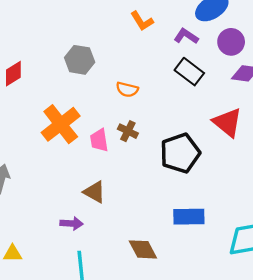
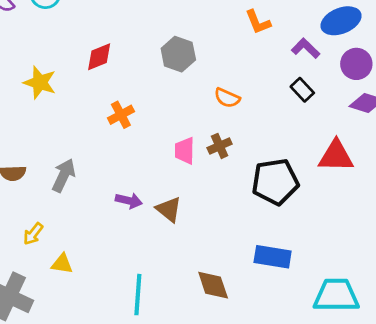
black rectangle: (189, 72) -> (302, 90), size x0.7
red triangle: (227, 122) -> (336, 156), turned -48
orange cross: (61, 124) -> (121, 115), moved, size x0.6
brown cross: (128, 131) -> (220, 146), turned 30
purple arrow: (72, 223) -> (129, 201), moved

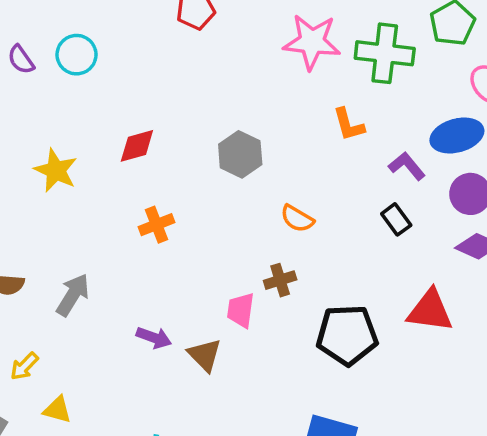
pink trapezoid: (185, 151) -> (241, 310), moved

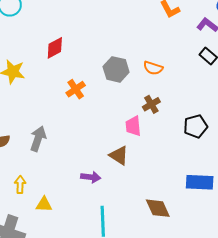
gray hexagon: (240, 154) -> (116, 69), moved
black pentagon: (347, 335) -> (196, 126), size x0.7
purple arrow: (154, 338) -> (91, 177), moved
yellow arrow: (24, 366) -> (20, 185), turned 150

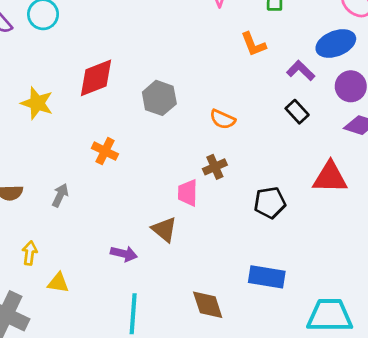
red diamond: (55, 48) -> (96, 78), size x1.4
gray hexagon: (116, 69) -> (159, 98), moved
orange cross: (76, 89) -> (105, 151), moved, turned -36
gray arrow: (38, 139) -> (60, 195), size x0.7

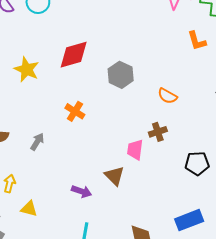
blue rectangle: (267, 277) -> (189, 220), turned -36

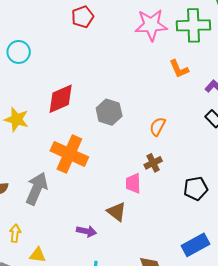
orange semicircle: (167, 96) -> (158, 127), turned 96
orange cross: (75, 111) -> (69, 154), size x1.8
gray arrow: (37, 142) -> (37, 189), size x1.8

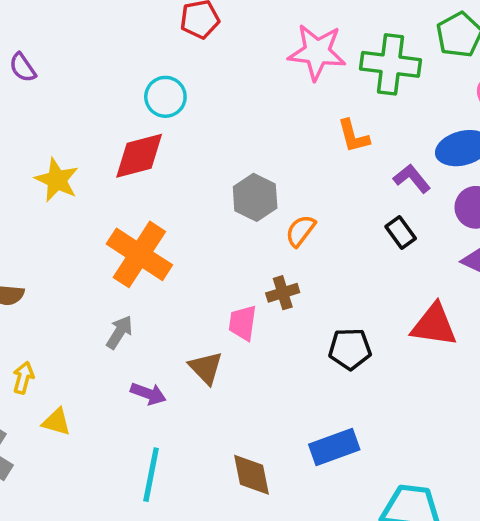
cyan circle: (19, 52) -> (165, 97), moved
gray hexagon: (109, 112) -> (255, 197), moved
gray arrow: (37, 189) -> (119, 332), moved, size x0.6

